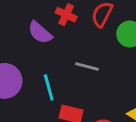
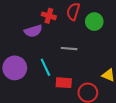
purple semicircle: (40, 33) -> (33, 31), turned -48

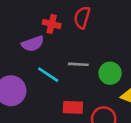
green circle: (94, 22) -> (110, 73), moved
cyan line: (45, 67) -> (48, 75), moved, turned -30

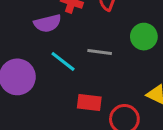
green circle: (110, 73) -> (144, 37), moved

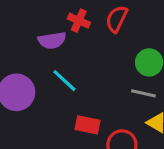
gray line: (100, 52) -> (143, 93), moved

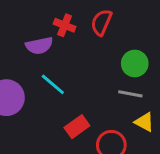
red rectangle: (87, 125) -> (77, 127), turned -45

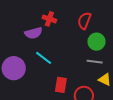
red semicircle: (101, 22) -> (84, 21), moved
red rectangle: (77, 127) -> (61, 85), turned -42

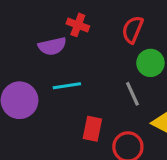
cyan line: (44, 58) -> (67, 86), turned -48
gray line: (95, 62) -> (132, 94), moved, turned 56

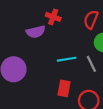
cyan line: (67, 86) -> (67, 59), moved

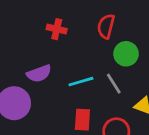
purple semicircle: (36, 32) -> (39, 73), moved

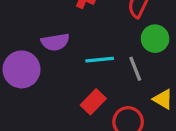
red rectangle: (82, 120) -> (93, 102), turned 30

